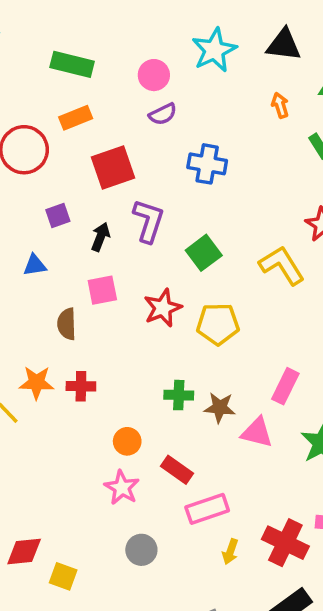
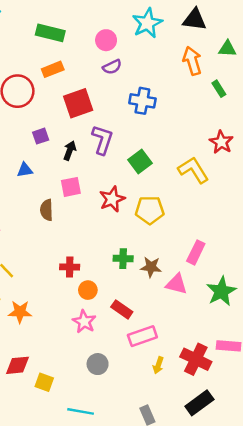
orange arrow: (280, 105) -> (192, 61), size x1.6
orange star: (36, 383) -> (20, 312), moved
red cross: (81, 386) -> (70, 267), moved

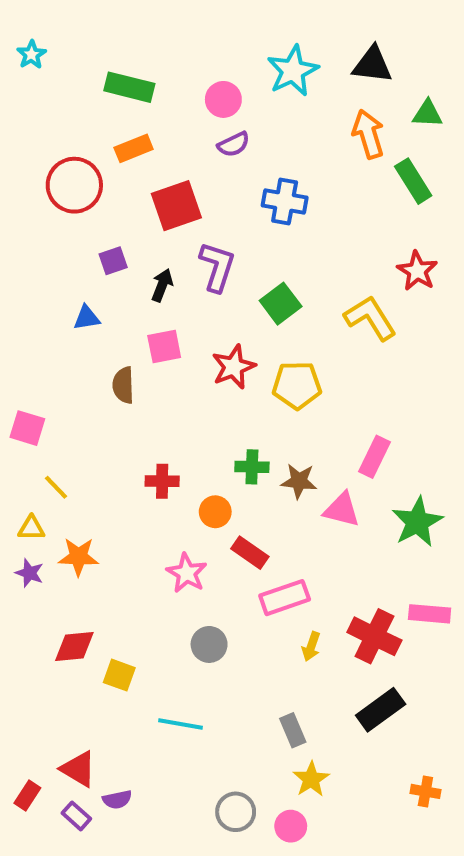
green rectangle: (219, 89) -> (413, 181), size x1.5
orange circle: (88, 290) -> (215, 512), moved

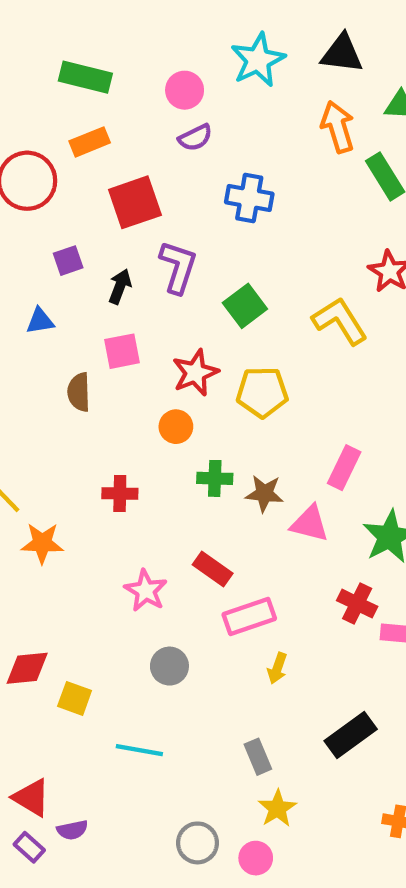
orange circle: (215, 512) -> (176, 427), moved
orange star: (78, 557) -> (42, 543), moved
red cross: (374, 636) -> (357, 604), moved, size x0.7

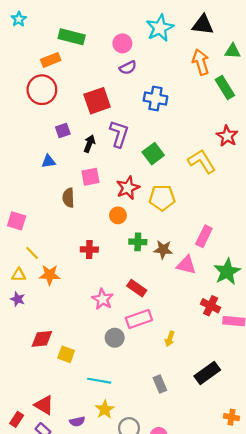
orange rectangle: (90, 142) -> (51, 60), moved
pink rectangle: (249, 616) -> (139, 319), moved
yellow star: (277, 808) -> (105, 409), moved
purple semicircle: (72, 830) -> (77, 422), moved

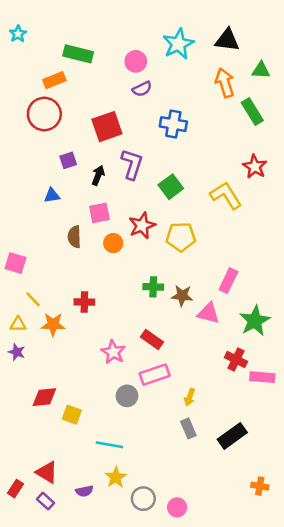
orange circle: (118, 215) -> (113, 243), moved
red cross: (89, 250) -> (84, 302), moved
gray rectangle: (160, 384) -> (188, 428), moved

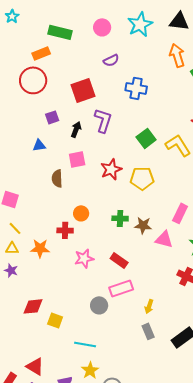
pink circle: (136, 61) -> (102, 27), moved
green square: (171, 187) -> (146, 138), moved
orange circle: (113, 243) -> (81, 213), moved
yellow line: (33, 299) -> (15, 228), moved
pink star: (113, 352) -> (84, 258), moved, turned 30

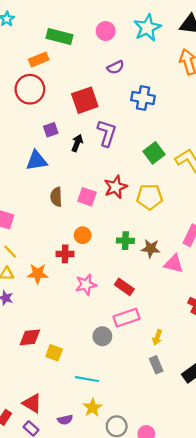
blue triangle: (39, 145) -> (36, 161), size x1.5
pink square: (77, 159) -> (87, 197), moved, turned 30

